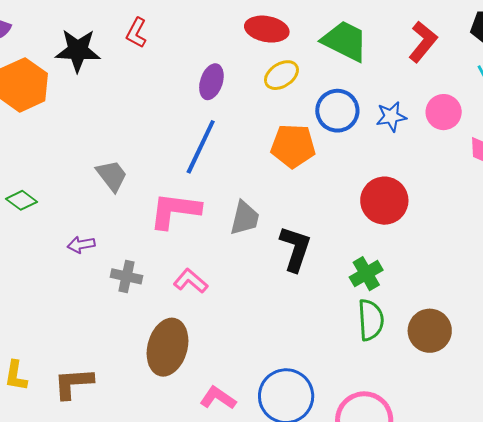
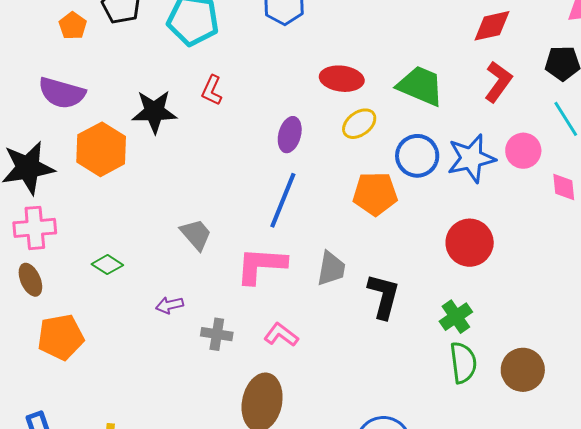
blue star: (391, 117) -> (471, 158), size x1.6

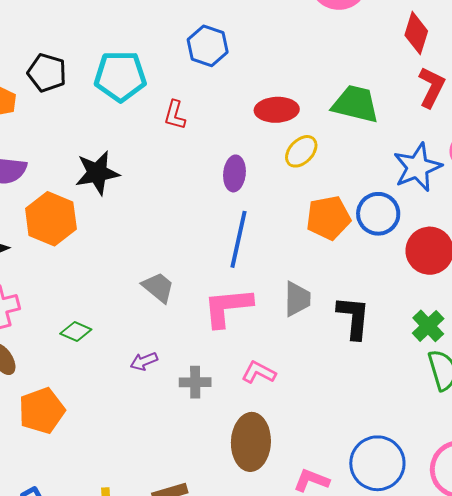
red diamond: (492, 26) -> (416, 33), turned -51
red L-shape: (212, 90) -> (175, 115), moved
blue circle: (417, 156) -> (378, 214), moved

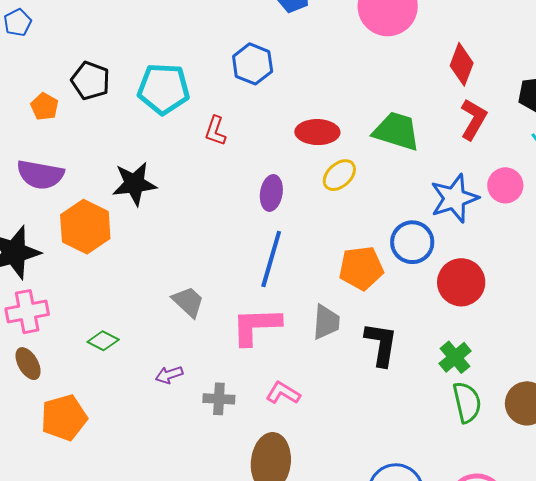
orange pentagon: (328, 218) -> (361, 268), moved

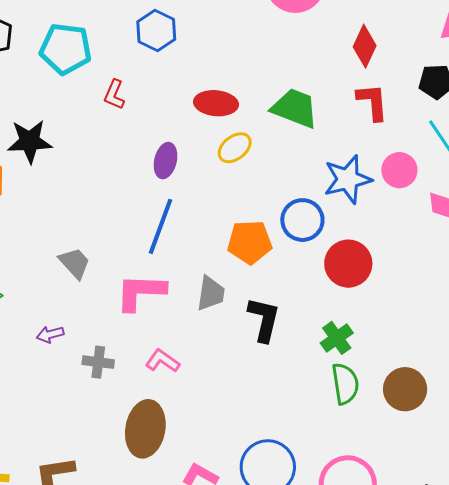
red L-shape: (473, 119) -> (372, 102), turned -39

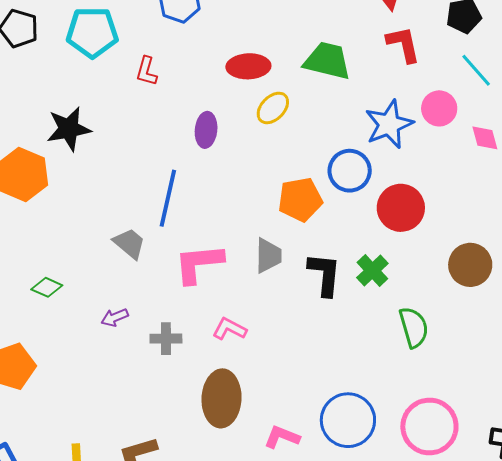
blue line: (161, 226) -> (168, 198), moved
green cross: (337, 338) -> (372, 271), moved
brown circle: (405, 389) -> (470, 265), moved

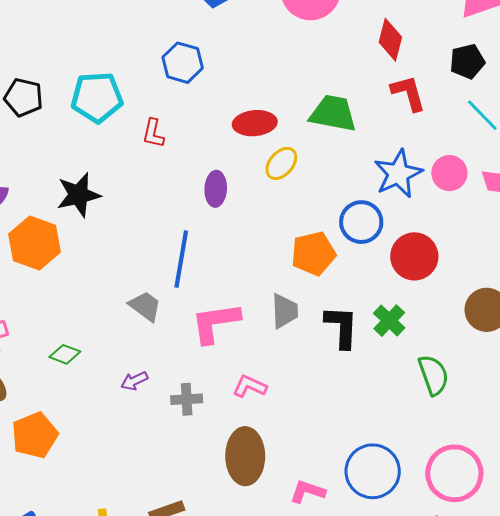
pink circle: (439, 108) -> (449, 173), moved

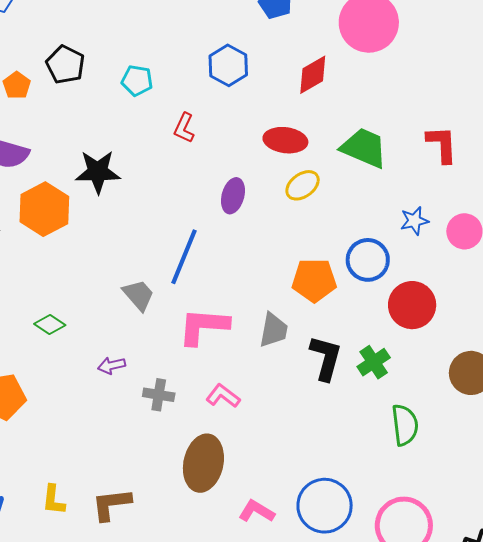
red diamond: (390, 40) -> (313, 75), moved, turned 33
cyan pentagon: (97, 97) -> (137, 81), size x0.6
blue star: (398, 174) -> (414, 221), size x0.6

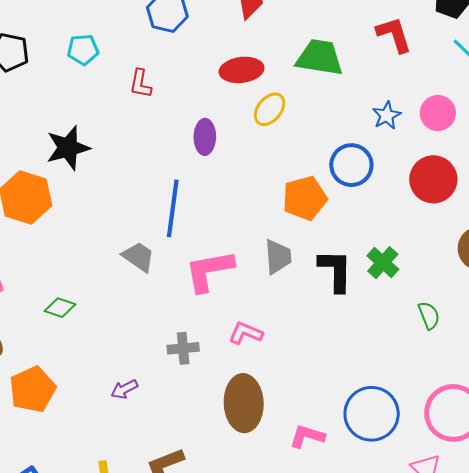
red circle: (412, 305) -> (433, 179), moved
purple arrow: (112, 365) -> (124, 389), moved
green semicircle: (405, 425) -> (429, 315), size x0.7

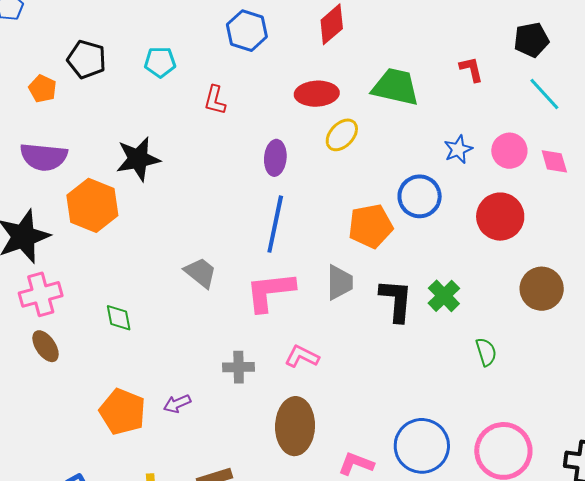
red L-shape: (394, 35) -> (471, 69), size x0.7
blue line: (173, 208) -> (275, 224), moved
green diamond: (60, 308) -> (119, 318), turned 56
orange pentagon: (32, 389) -> (123, 412), moved, turned -30

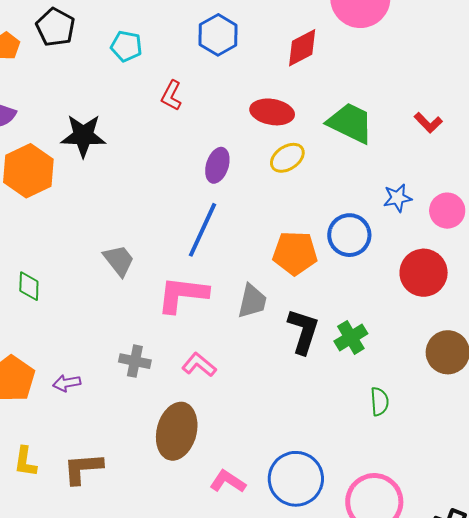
red L-shape: (471, 69) -> (428, 123), turned 136

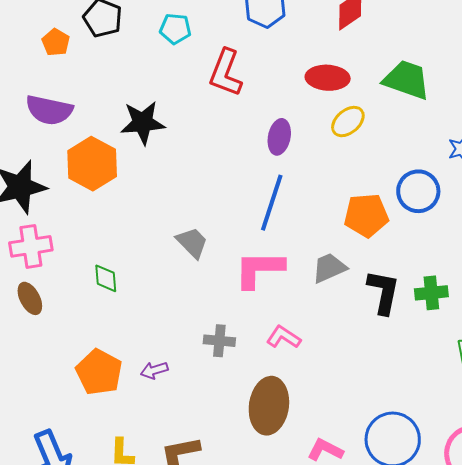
red L-shape: (171, 96) -> (226, 73), size x1.6
gray trapezoid: (252, 301) -> (329, 268), turned -120
green cross: (351, 337) -> (431, 293), turned 32

